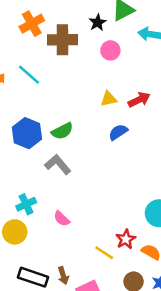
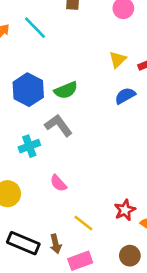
yellow triangle: (109, 99) -> (118, 60), turned -36
cyan cross: (26, 204) -> (29, 146), moved
yellow line: (104, 253) -> (83, 223), moved

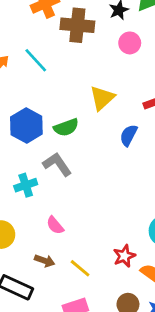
yellow triangle: (118, 60) -> (102, 98), moved, size x1.4
blue semicircle: (125, 96) -> (129, 135), turned -35
brown arrow: (56, 244) -> (45, 261), moved, turned -60

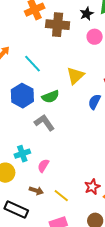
cyan line: (36, 60) -> (32, 64), moved
cyan cross: (26, 185) -> (22, 154), moved
pink semicircle: (55, 225) -> (43, 166), turned 72

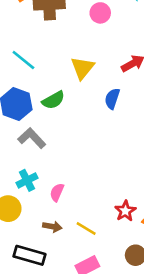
gray L-shape: (44, 123) -> (32, 138), moved

